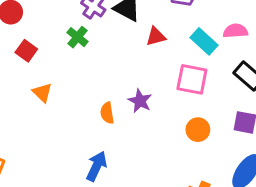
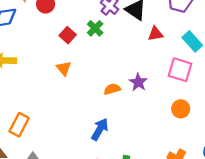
red square: (26, 51) -> (68, 35), moved
orange semicircle: (107, 113) -> (112, 89), turned 77

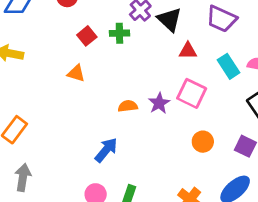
green cross: (95, 28) -> (119, 33), turned 35
orange triangle: (64, 68) -> (76, 73), turned -42
pink square: (180, 70) -> (192, 93), moved

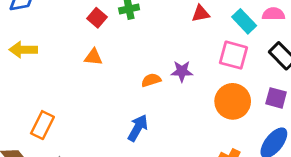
pink square: (192, 93) -> (233, 55), moved
purple star: (159, 103) -> (182, 71), turned -30
orange circle: (203, 142) -> (233, 101), size x1.6

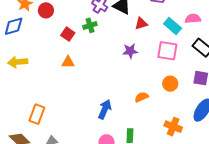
purple star: (182, 71) -> (130, 51), moved
orange semicircle: (151, 80) -> (142, 97), moved
orange circle: (233, 101) -> (170, 84), size x0.6

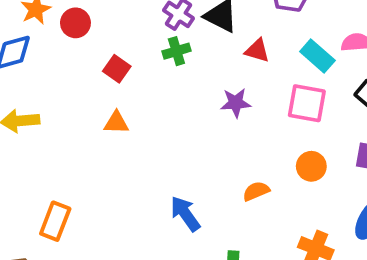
red triangle: (141, 24) -> (257, 51), turned 32
green cross: (90, 25) -> (176, 51), moved
blue arrow: (105, 109) -> (185, 214), turned -60

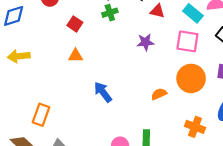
orange circle: (311, 166) -> (191, 78), size x1.6
blue arrow: (185, 214) -> (103, 92), moved

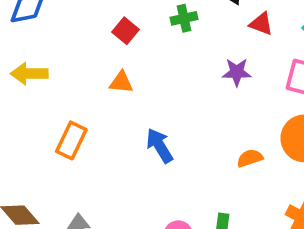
orange rectangle: (41, 115) -> (71, 140), moved

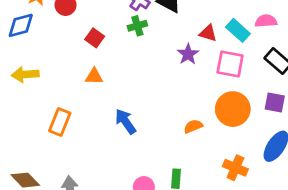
red triangle: (261, 24) -> (208, 33), moved
purple star: (237, 72) -> (188, 54), moved, turned -30

